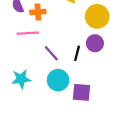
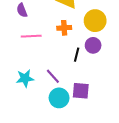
orange cross: (38, 12) -> (64, 28), moved
purple line: (51, 53) -> (53, 76), moved
cyan circle: (58, 80) -> (59, 98), moved

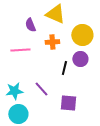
purple semicircle: (22, 10) -> (30, 25), moved
cyan circle: (59, 98) -> (18, 114), moved

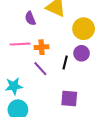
orange cross: (52, 42) -> (41, 47), moved
purple line: (41, 89) -> (40, 69), moved

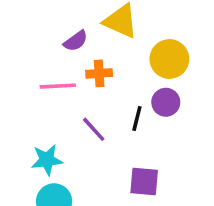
purple semicircle: (30, 18) -> (76, 41), turned -104
orange cross: (41, 47) -> (99, 73), moved

